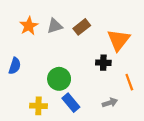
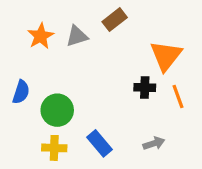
brown rectangle: (82, 27) -> (115, 20), moved
green circle: (59, 79) -> (57, 110), moved
orange line: (129, 82) -> (178, 97), moved

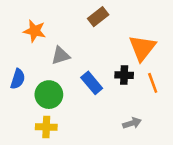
orange star: (41, 36) -> (35, 31), turned -30
gray triangle: (77, 36) -> (61, 56), moved
blue rectangle: (99, 143) -> (92, 83), moved

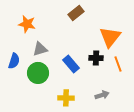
gray triangle: (61, 56) -> (40, 49), moved
yellow cross: (46, 127) -> (66, 98), moved

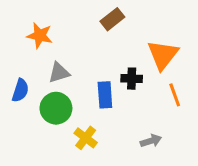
black cross: (96, 58) -> (132, 79), moved
blue rectangle: (71, 64) -> (105, 95), turned 36
yellow cross: (66, 98) -> (86, 138), moved, turned 35

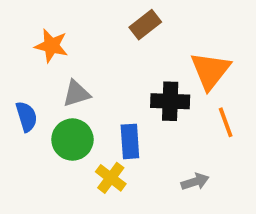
black cross: (132, 79) -> (170, 101), size x1.4
blue semicircle: (20, 90) -> (27, 117), turned -35
blue rectangle: (105, 95) -> (130, 141), moved

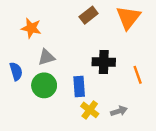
orange triangle: (210, 71) -> (128, 18), moved
yellow cross: (111, 178) -> (90, 110), moved

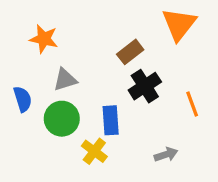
brown rectangle: (89, 15) -> (130, 52), moved
black cross: (104, 62) -> (145, 86), turned -35
yellow cross: (90, 110) -> (94, 151), moved

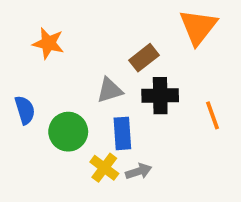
gray triangle: (65, 80) -> (110, 90), moved
black cross: (145, 86) -> (160, 96), turned 32
gray arrow: (166, 155) -> (139, 171), moved

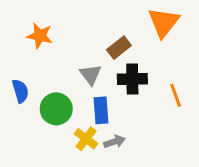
gray triangle: (110, 90) -> (91, 75), turned -50

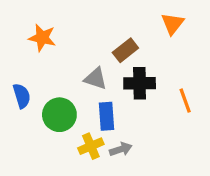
orange triangle: (164, 22) -> (173, 24), size x0.7
gray triangle: (91, 75) -> (96, 79), turned -35
yellow cross: (86, 139) -> (91, 146), turned 30

